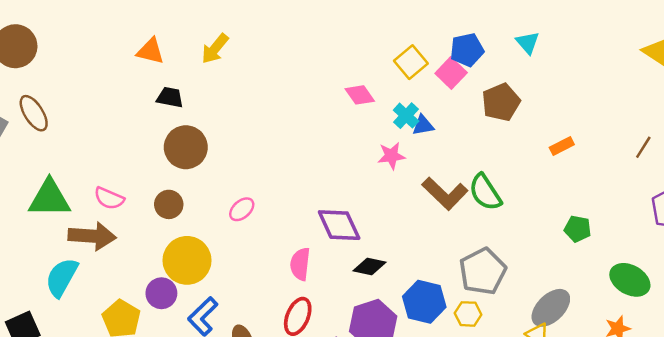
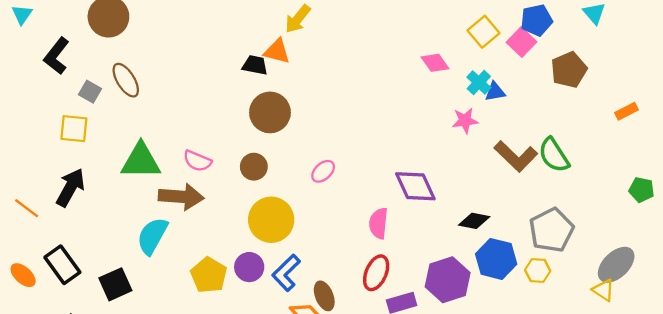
orange triangle: (150, 51) -> (277, 51), moved
black diamond: (370, 266) -> (474, 221), moved
purple circle: (161, 293) -> (249, 267), moved

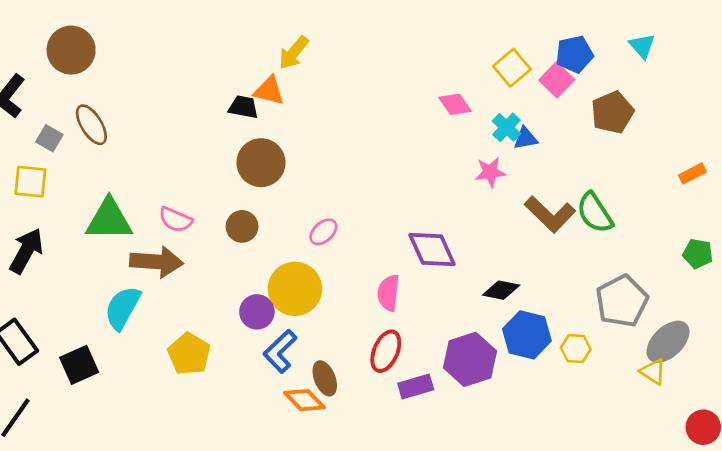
orange rectangle: (627, 111) -> (692, 174), moved
yellow circle: (271, 220) -> (295, 289), moved
gray pentagon: (552, 230) -> (622, 301), moved
purple circle: (249, 267) -> (257, 312), moved

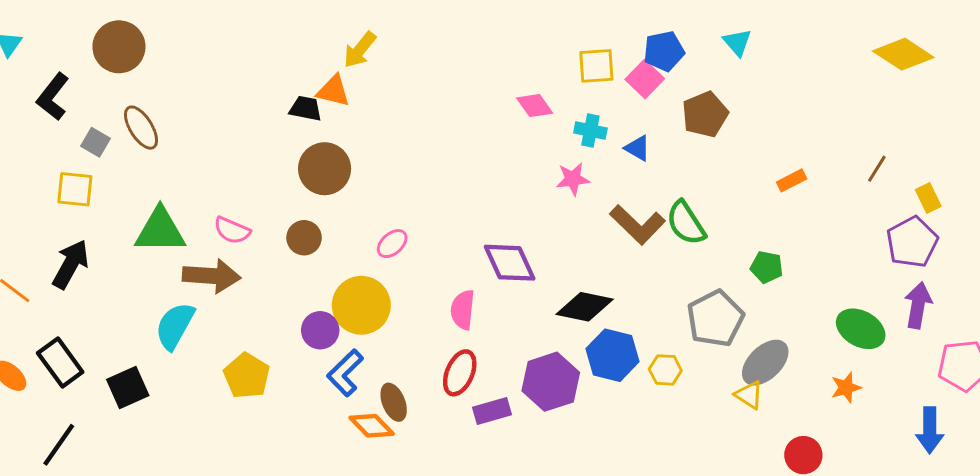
yellow square: (512, 68) -> (596, 66), turned 36
cyan cross: (507, 127) -> (590, 131), turned -32
blue triangle: (526, 138) -> (637, 148), moved, turned 40
green pentagon: (698, 254) -> (767, 267), moved
black diamond: (501, 290) -> (585, 307), size x1.4

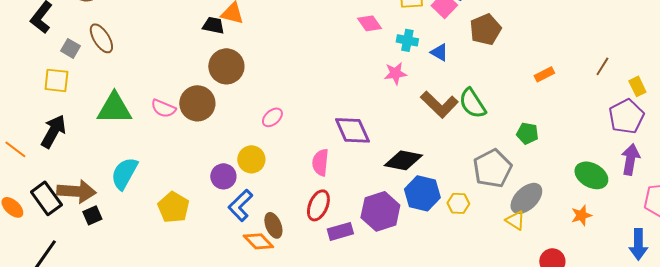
brown circle: (304, 238) -> (197, 103), moved, size x1.5
brown arrow: (212, 276) -> (76, 191), moved
yellow circle: (361, 305) -> (251, 159), size x0.7
black square: (128, 388) -> (92, 215), size x0.7

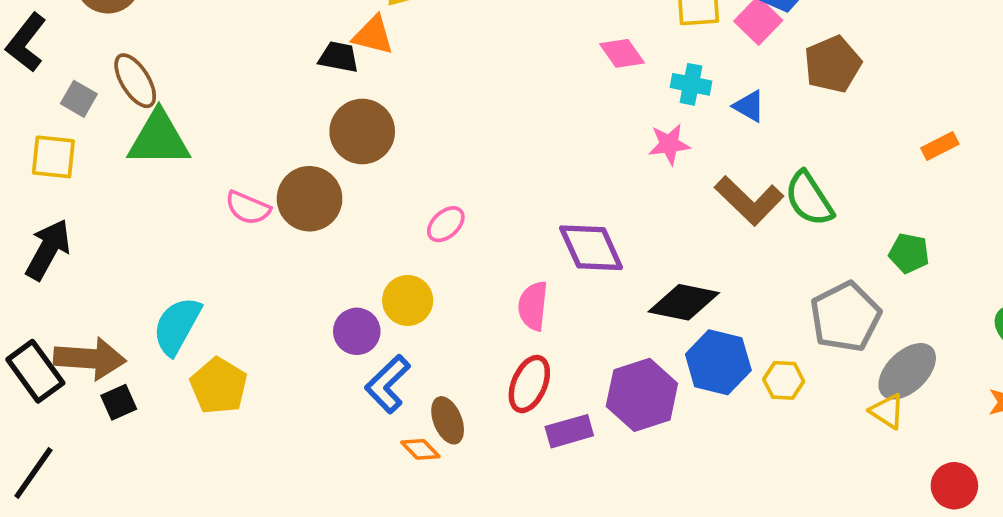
green triangle: (114, 108) -> (159, 139), moved
yellow pentagon: (173, 207) -> (219, 386), moved
orange diamond: (258, 241) -> (420, 449), size x0.7

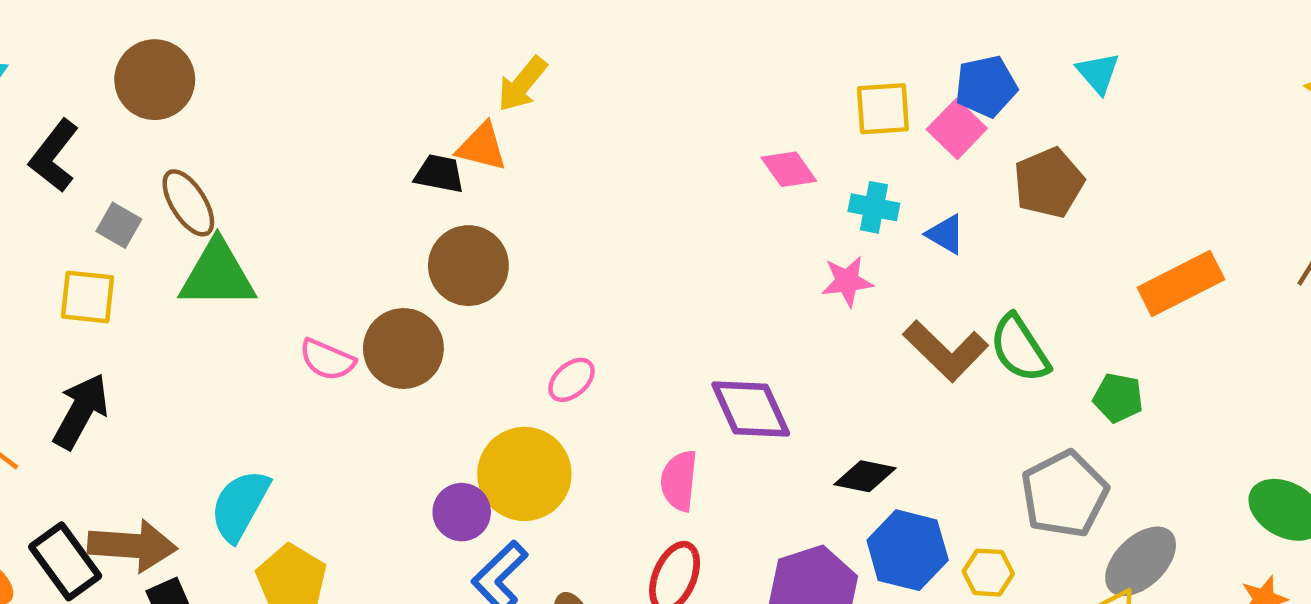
orange rectangle: (940, 146) -> (1181, 284), size x1.8
green pentagon: (909, 253) -> (1118, 398), moved
yellow circle: (408, 300) -> (524, 474), size x1.5
black diamond: (684, 302) -> (865, 476), size x0.7

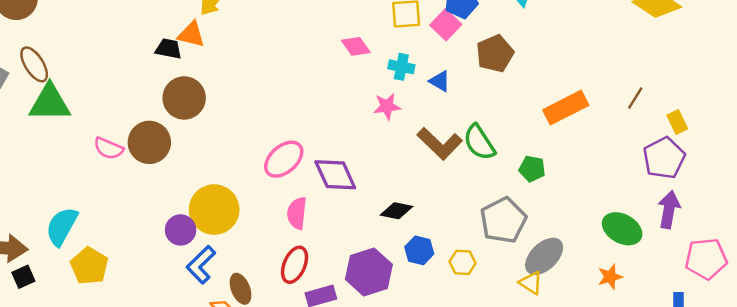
pink ellipse: (571, 380) -> (284, 159), moved, size x1.6
blue hexagon: (908, 550) -> (419, 250), size x0.7

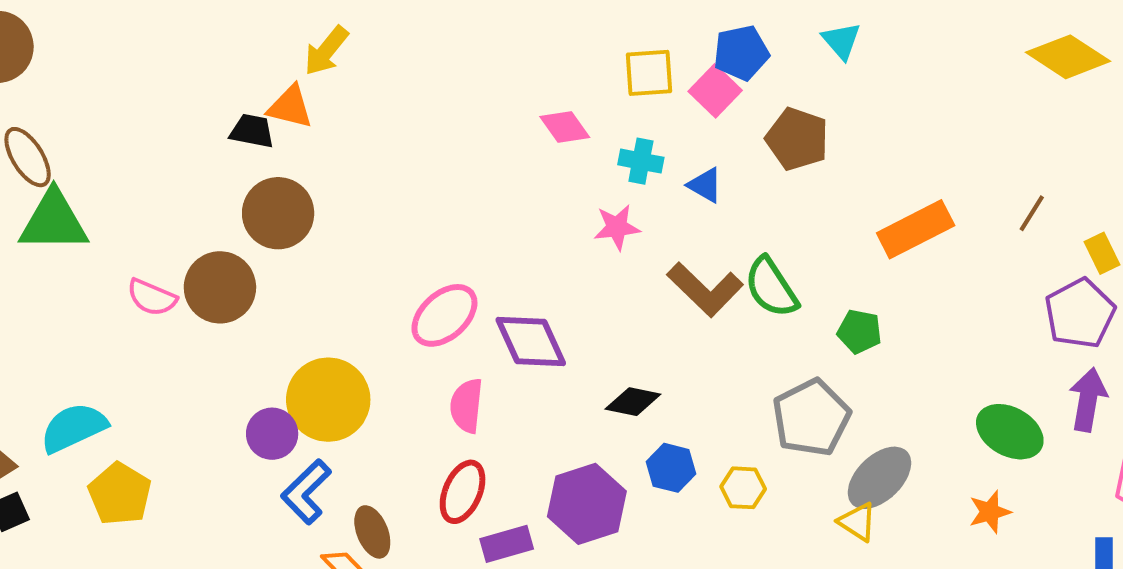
brown pentagon: (495, 54) -> (797, 139), turned -30
cyan semicircle: (62, 226) -> (74, 428), turned 36

